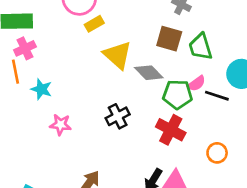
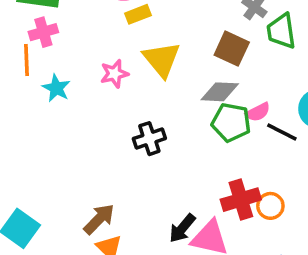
green trapezoid: (201, 47) -> (281, 31), moved
gray diamond: (149, 73) -> (220, 92), moved, turned -52
pink star: (60, 125) -> (114, 74), moved, turned -30
red cross: (171, 130) -> (241, 200), moved, turned 36

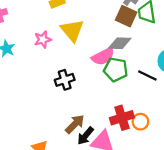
brown square: (232, 49) -> (126, 16), moved
gray diamond: (220, 92) -> (120, 43), moved
pink semicircle: (258, 112) -> (103, 56), moved, size x1.5
brown arrow: (99, 219) -> (75, 124), moved

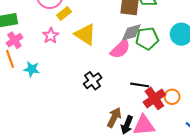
pink star: (43, 39) -> (51, 36), moved
green pentagon: (116, 70) -> (147, 38), moved
black line: (147, 76) -> (140, 85), moved

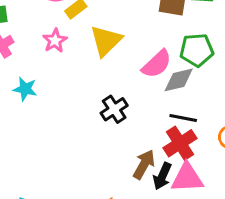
gray diamond: (131, 32) -> (179, 80), moved
yellow triangle: (85, 34) -> (106, 41), turned 40
red cross: (154, 98) -> (180, 143), moved

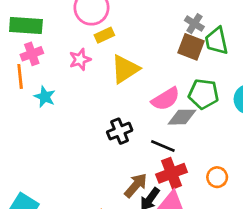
black line: (183, 118) -> (163, 146), moved

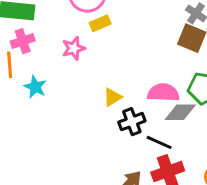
yellow triangle: (125, 69) -> (112, 97), moved, size x0.6
pink semicircle: (166, 99) -> (163, 93), turned -148
black cross: (120, 131) -> (132, 122), moved

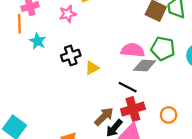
yellow triangle: (112, 97) -> (92, 68), moved
black cross: (132, 122) -> (71, 55), moved

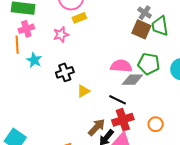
yellow triangle: (92, 68) -> (83, 91), moved

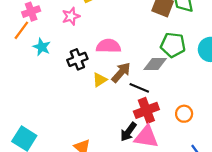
orange line: (17, 45) -> (21, 30), turned 42
pink semicircle: (121, 66) -> (108, 46), moved
brown arrow: (97, 127) -> (121, 72), moved

